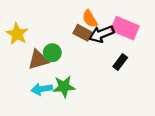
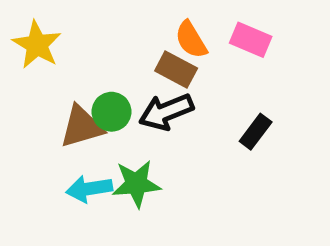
pink rectangle: (125, 28) -> (251, 40), moved, size x0.7
yellow star: (17, 34) -> (37, 45), moved
black arrow: (101, 34) -> (166, 112), moved

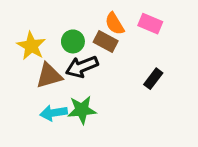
yellow star: (37, 45) -> (31, 46), moved
green circle: (111, 112) -> (73, 41), moved
black arrow: (166, 112) -> (82, 67), moved

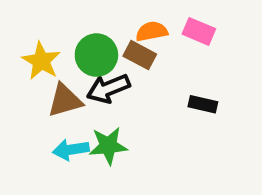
orange semicircle: (115, 24) -> (152, 31), turned 110
green circle: (73, 41) -> (96, 55), size x1.4
black rectangle: (153, 79) -> (203, 104), turned 66

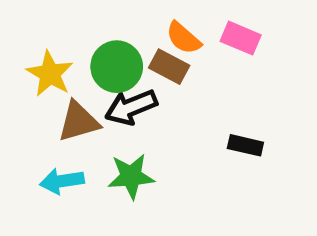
orange semicircle: (152, 31) -> (183, 38), turned -128
black rectangle: (203, 104) -> (245, 145), moved
cyan arrow: (71, 150) -> (62, 181), moved

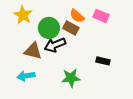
yellow star: (50, 74) -> (23, 15), moved
brown triangle: (79, 121) -> (33, 51), turned 30
green star: (131, 176) -> (71, 78), moved

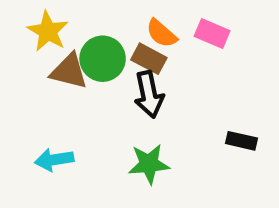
black arrow: (55, 45) -> (149, 94), moved, turned -80
brown triangle: (33, 51) -> (69, 71), moved
black rectangle: (103, 61) -> (242, 141), moved

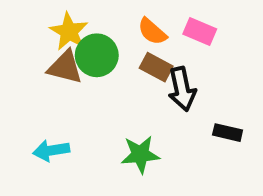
yellow star: (48, 31) -> (69, 32), moved
brown rectangle: (149, 59) -> (156, 67), moved
black arrow: (149, 94) -> (182, 89), moved

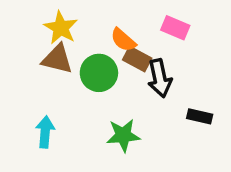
orange semicircle: (152, 32) -> (123, 40), moved
green circle: (97, 55) -> (99, 73), moved
cyan arrow: (51, 150) -> (45, 132), turned 104

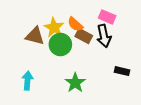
yellow star: (61, 28) -> (54, 28), moved
black arrow: (160, 78) -> (104, 36), moved
green star: (123, 135) -> (75, 83), turned -30

